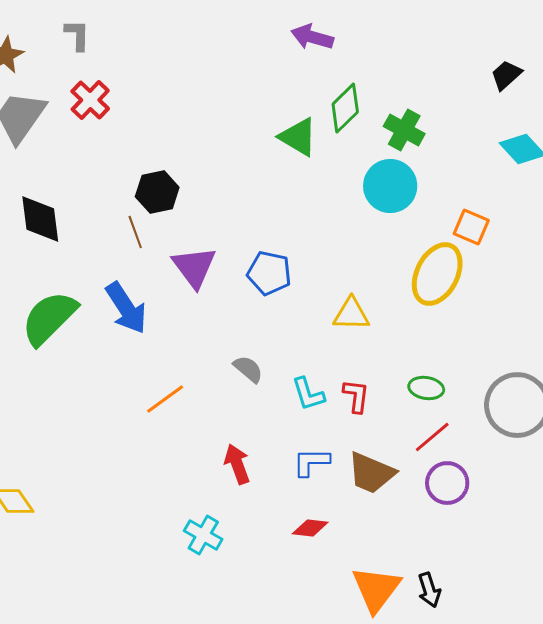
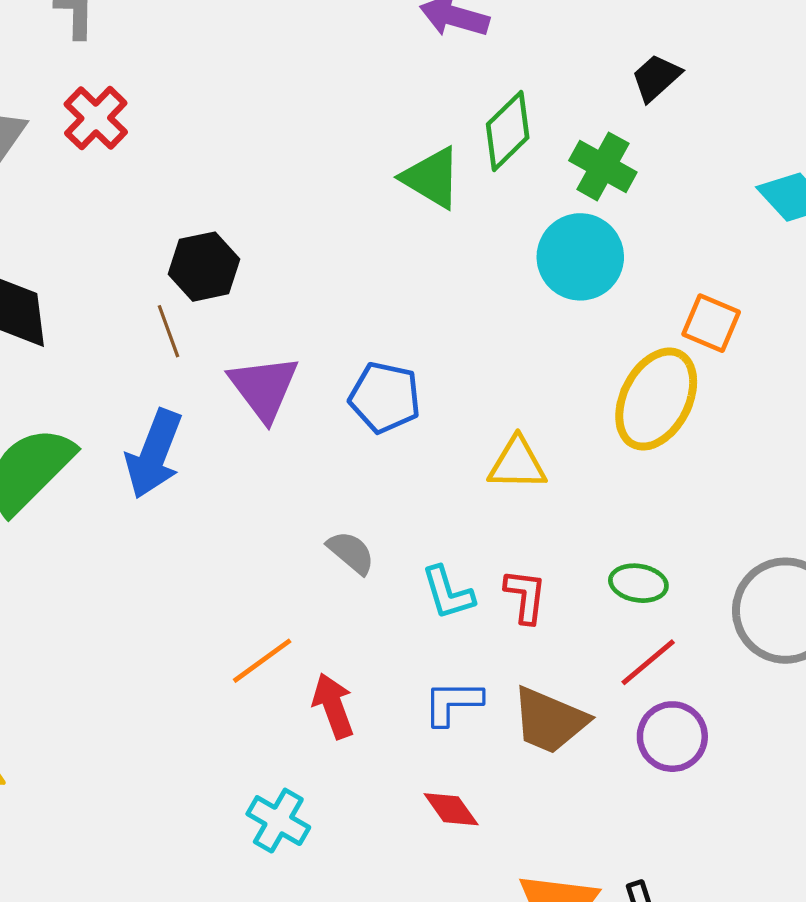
black trapezoid: (506, 75) -> (656, 78), moved
blue arrow: (126, 308) -> (154, 454), turned 54
orange line: (165, 399) -> (262, 661), moved
red diamond: (310, 528) -> (451, 809), turned 48

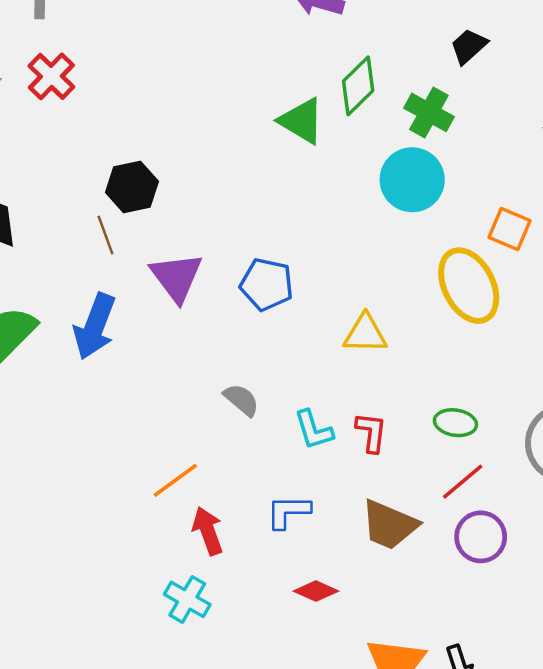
yellow ellipse: (656, 399) -> (469, 286), turned -54
blue L-shape: (453, 703) -> (288, 512), moved
red arrow: (333, 706) -> (208, 531), moved
red diamond: (451, 809) -> (316, 591), turned -30

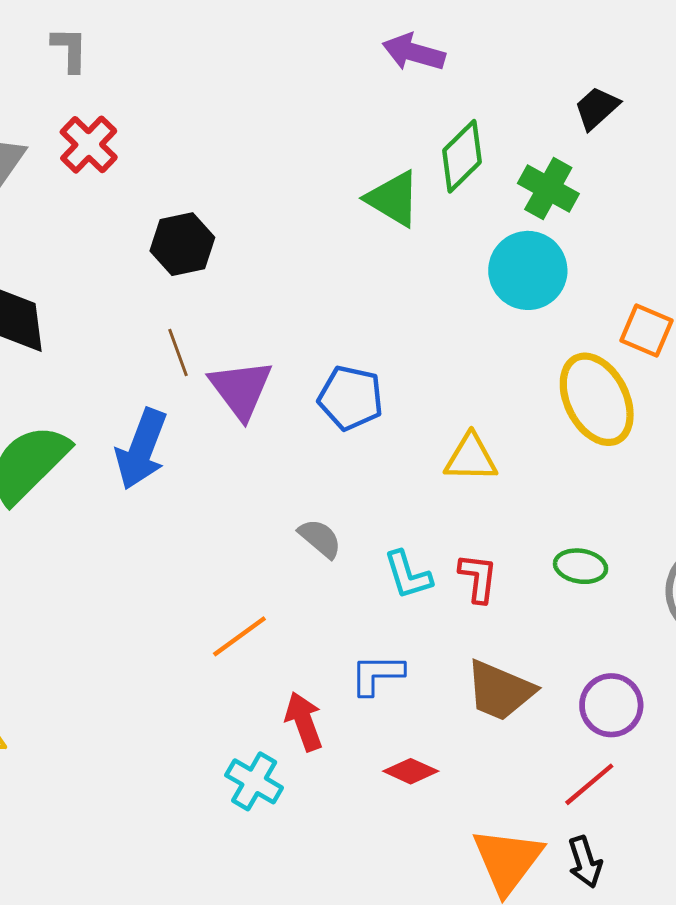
black hexagon: (132, 187) -> (182, 244), moved
brown line: (106, 235) -> (178, 352), moved
red line: (463, 482) -> (589, 784), moved
red arrow: (208, 531) -> (304, 721), moved

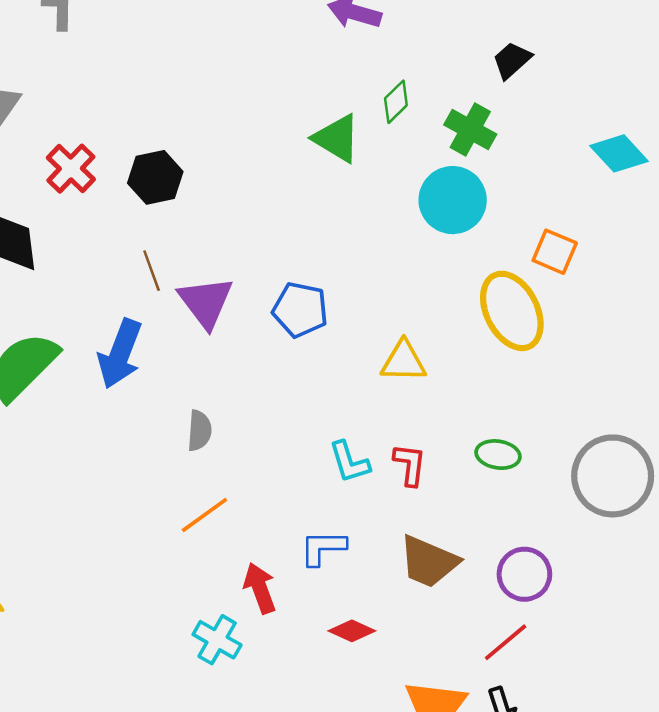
red cross: (89, 145) -> (71, 169), moved
green diamond: (462, 156) -> (396, 102), size x0.7
gray semicircle: (320, 538) -> (199, 431), moved, turned 54

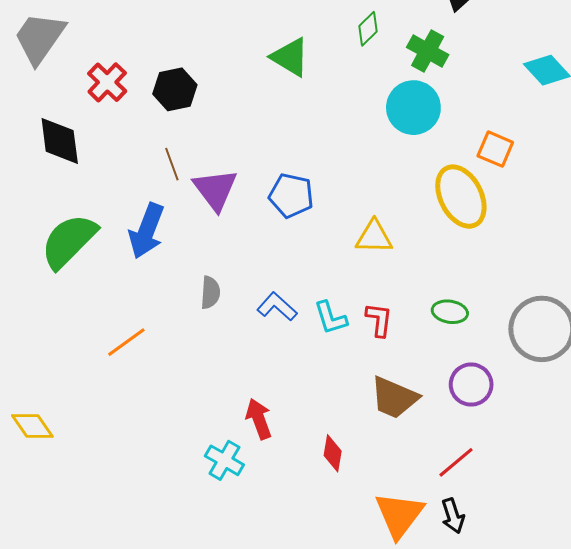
green triangle: (337, 138) -> (290, 57), moved
orange line: (204, 515) -> (126, 342), moved
blue L-shape: (323, 548) -> (277, 307), moved, turned 42
purple circle: (524, 574) -> (471, 385), moved
red diamond: (352, 631) -> (333, 453), turned 75

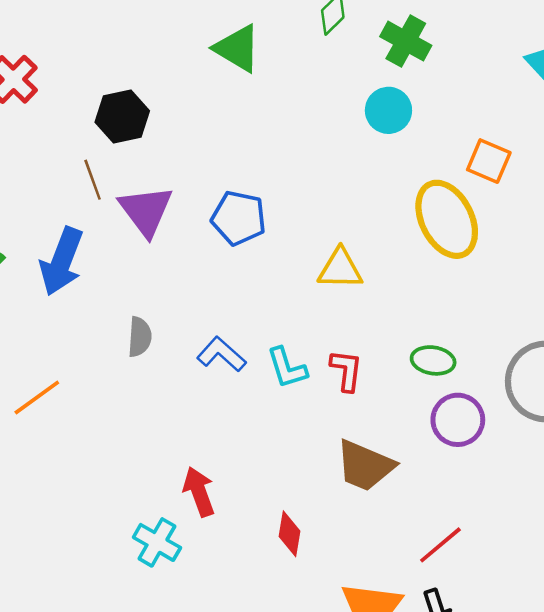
black hexagon: (175, 89) -> (122, 117), moved
cyan circle: (413, 108) -> (388, 110), size x0.7
purple circle: (471, 385) -> (458, 420), moved

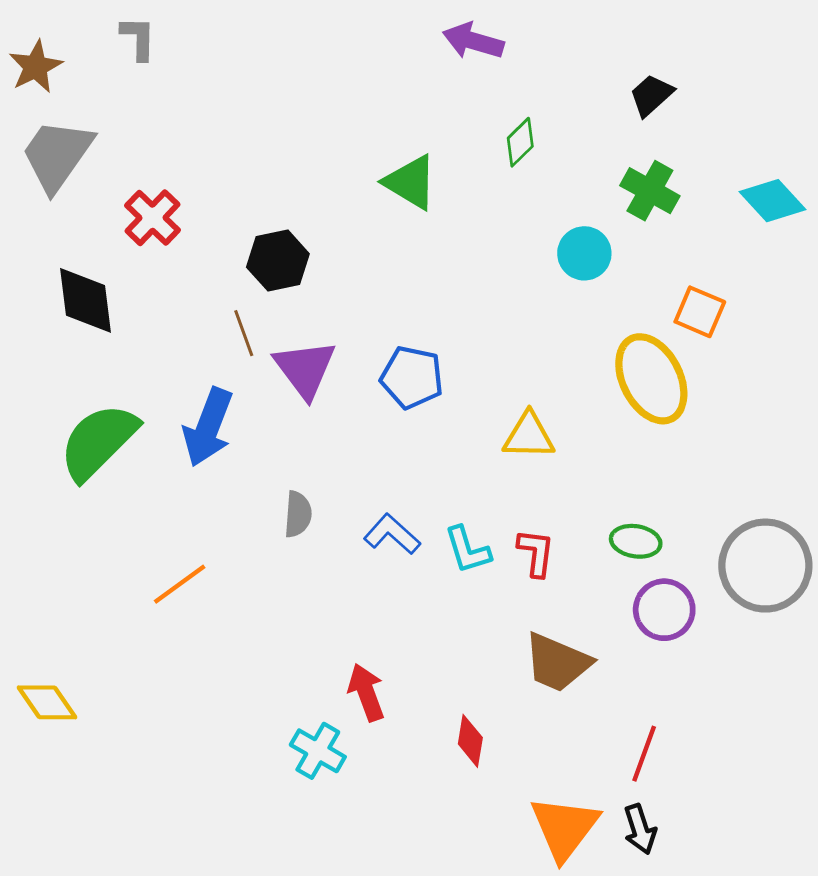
green cross: (406, 41) -> (650, 191), moved
red line: (440, 545) -> (644, 754), turned -30

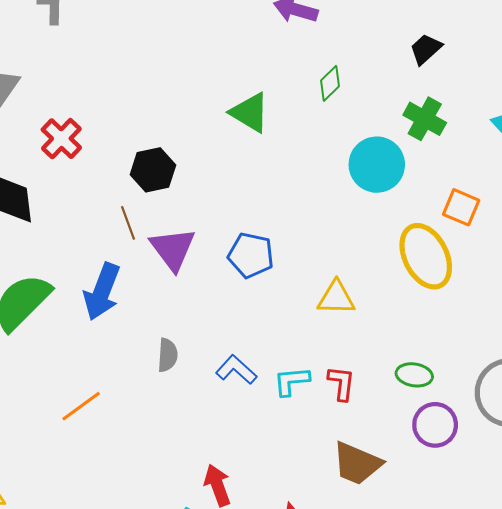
cyan circle: (584, 253) -> (377, 165), size x1.4
cyan L-shape: (467, 550) -> (291, 381), turned 102

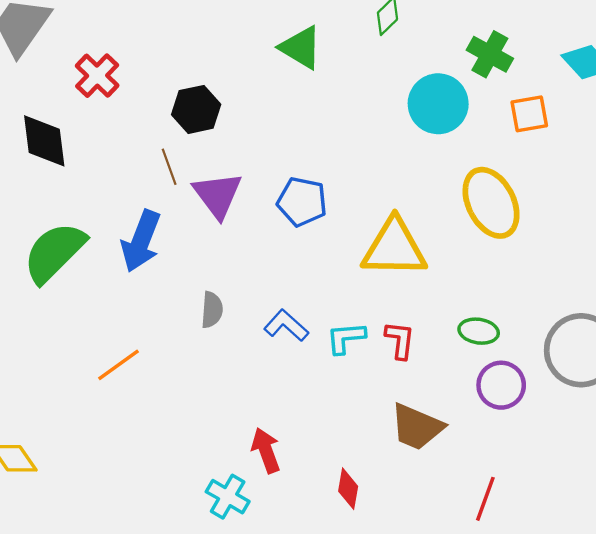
orange square: (461, 207) -> (529, 114), moved, turned -33
yellow triangle: (336, 298) -> (394, 248), size x1.6

